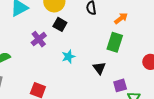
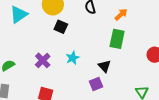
purple cross: (39, 39) -> (43, 60), moved
purple square: (120, 85) -> (96, 84), moved

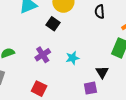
black square: (61, 27) -> (53, 24), moved

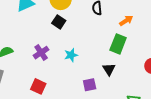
black square: (53, 24) -> (59, 22), moved
black triangle: (102, 72) -> (109, 69), moved

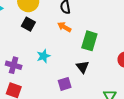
orange arrow: (126, 21) -> (64, 27), moved, turned -112
purple cross: (41, 53) -> (14, 65), moved, turned -35

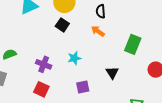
green rectangle: (89, 41) -> (133, 44), moved
purple square: (65, 84) -> (83, 87), moved

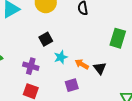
black square: (62, 25) -> (46, 39), moved, turned 32
orange arrow: (98, 31) -> (82, 64), moved

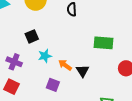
green rectangle: (118, 38) -> (103, 43), turned 72
purple square: (72, 85) -> (53, 85), turned 32

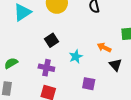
black square: (32, 36) -> (52, 40), moved
orange arrow: (65, 65) -> (104, 47), moved

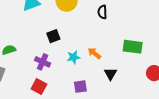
orange arrow: (104, 47) -> (94, 53), moved
purple square: (89, 84) -> (80, 87), turned -32

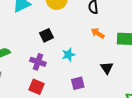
orange arrow: (94, 53) -> (98, 33), moved

